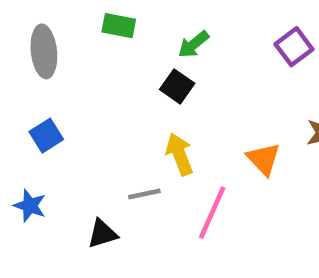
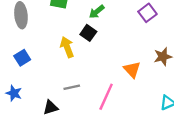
yellow arrow: (179, 154) -> (67, 47), moved

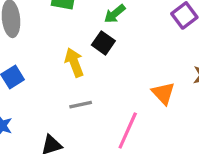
gray line: (72, 87) -> (81, 105), moved

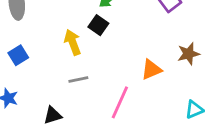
orange triangle: (163, 93) -> (151, 69), turned 50

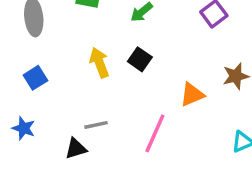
black square: (98, 25) -> (140, 59), moved
gray line: (78, 80) -> (96, 125), moved

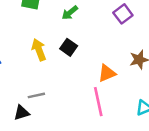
pink line: (155, 133) -> (98, 102), moved, turned -36

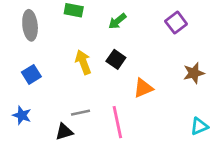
orange triangle: (107, 73) -> (143, 88), moved
pink line: (98, 102) -> (117, 122), moved

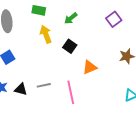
yellow arrow: (83, 62) -> (46, 34), moved
black triangle: (64, 132) -> (21, 89), moved, turned 32

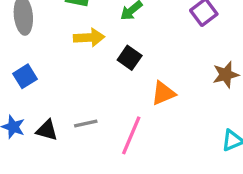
yellow arrow: (46, 34) -> (89, 38), turned 108
pink line: (71, 92) -> (131, 135), turned 35

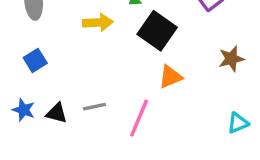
black square: (130, 58) -> (157, 31), moved, size x1.6

